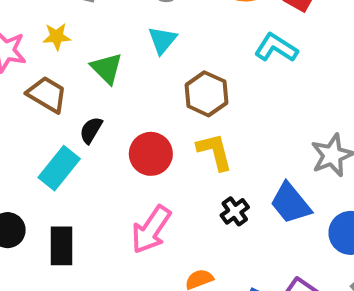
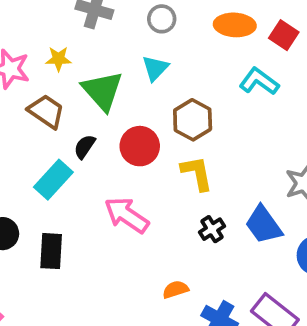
green triangle: (107, 68) -> (103, 91), size x1.4
red circle: (151, 154) -> (140, 146), moved
pink arrow: (151, 230) -> (127, 215), moved, turned 87

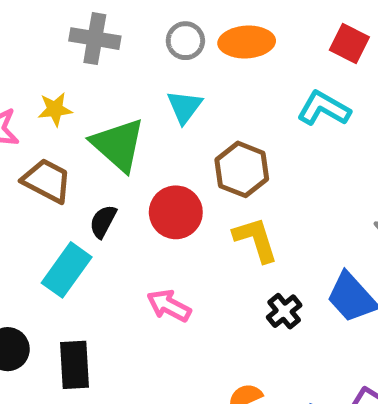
orange ellipse: (235, 25) -> (247, 42), moved
pink arrow: (127, 215) -> (169, 306), size x0.7

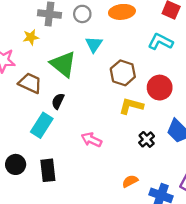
gray circle: (185, 41) -> (82, 14), moved
yellow star: (55, 109) -> (31, 37), moved
red circle: (176, 212) -> (160, 88), moved
yellow L-shape: (256, 239) -> (131, 106), turned -55

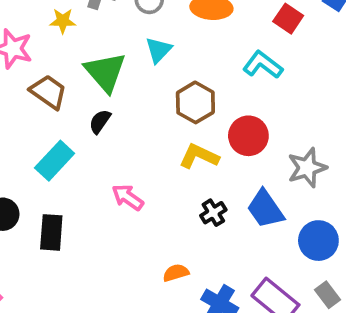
black semicircle: (58, 101) -> (100, 121), moved

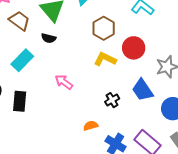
black semicircle: (100, 121) -> (49, 38), turned -112
black cross: (213, 213) -> (112, 100), moved

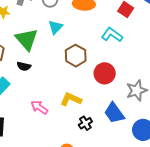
yellow L-shape: (105, 59) -> (71, 99), moved

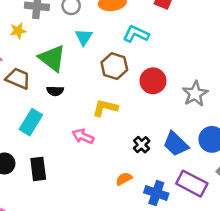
cyan L-shape: (112, 35) -> (136, 34), moved
yellow L-shape: (71, 99) -> (105, 108), moved
blue trapezoid: (114, 113) -> (176, 144), moved

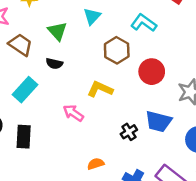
green triangle: (52, 58) -> (57, 31), size x0.7
blue trapezoid: (176, 144) -> (158, 121), moved, turned -40
orange semicircle: (124, 179) -> (96, 164), moved

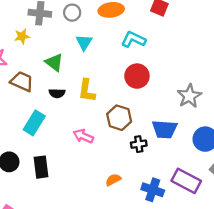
brown hexagon: (117, 50) -> (119, 118), moved
red circle: (152, 72) -> (137, 76), moved
yellow L-shape: (100, 89) -> (87, 91), moved, turned -95
black cross: (129, 132) -> (139, 144), turned 35

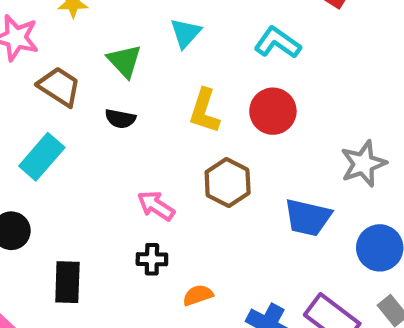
yellow L-shape: (87, 91) -> (204, 111), moved
cyan rectangle: (34, 123) -> (42, 157), moved
black cross: (139, 144) -> (152, 259), moved
black rectangle: (41, 167) -> (67, 282), moved

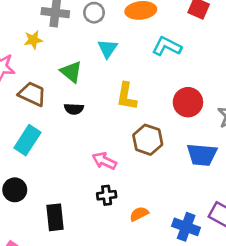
red circle: (273, 111) -> (188, 102), moved

